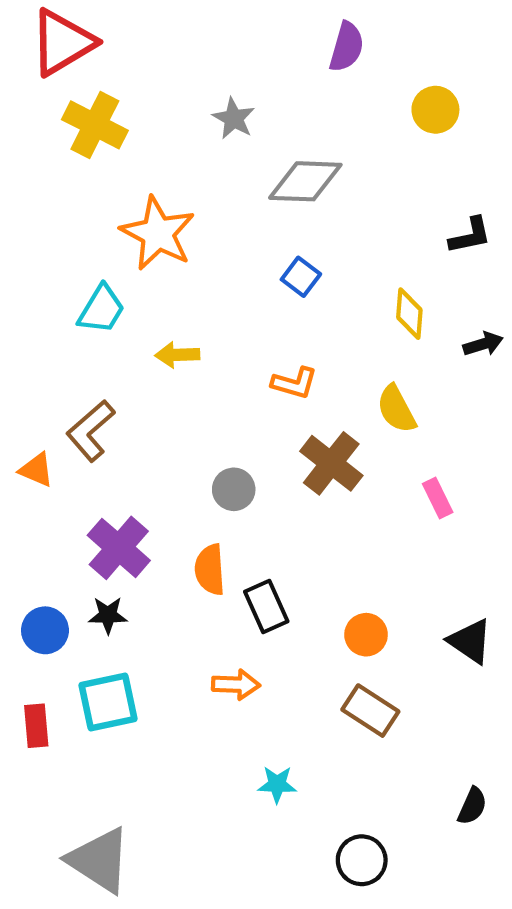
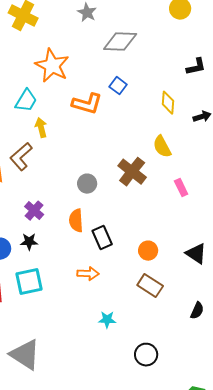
yellow arrow: (177, 355) -> (41, 128), moved, turned 78
orange L-shape: (294, 383) -> (87, 104), moved, size x1.4
purple cross: (119, 548) -> (34, 211), size x0.7
black semicircle: (472, 806) -> (197, 311), moved

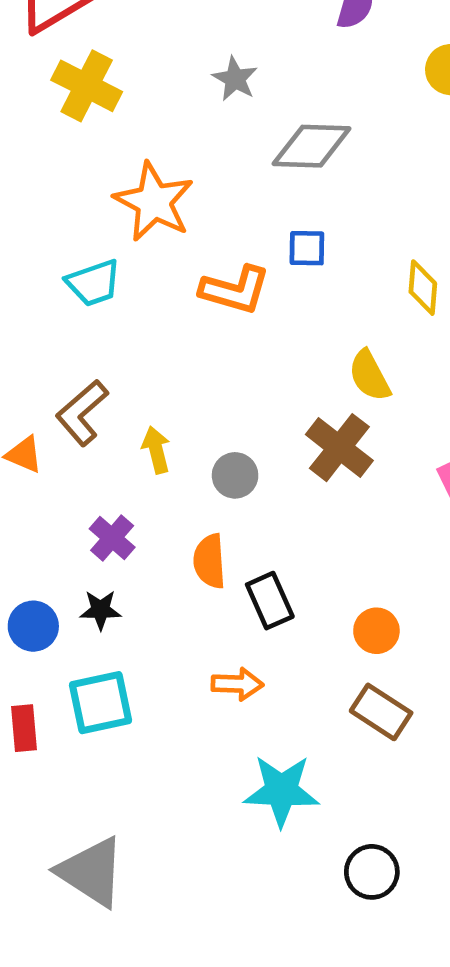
blue square: (118, 86) -> (307, 248), turned -36
cyan trapezoid: (26, 101) -> (94, 283), turned 40
yellow arrow: (41, 128) -> (156, 450), moved
yellow semicircle: (162, 147) -> (370, 376), moved
cyan star: (107, 320) -> (281, 791), size x1.8

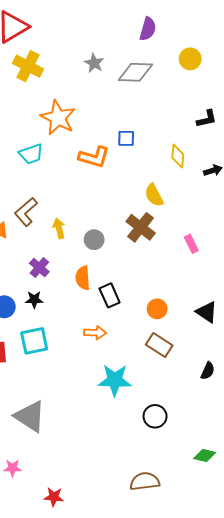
gray diamond: (312, 146) -> (135, 72), moved

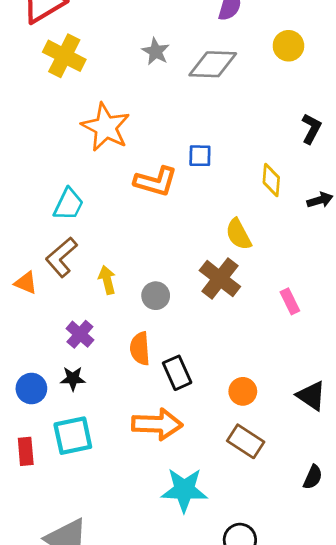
black L-shape: (207, 119) -> (311, 129), turned -50
cyan trapezoid: (31, 154) -> (69, 204), moved, turned -45
orange arrow: (95, 333) -> (157, 424), size x1.6

